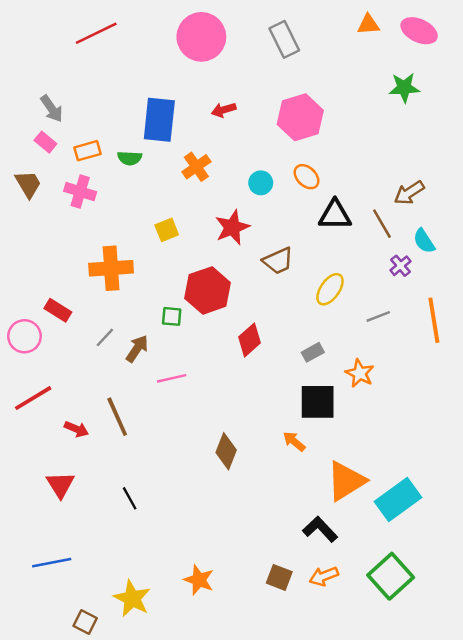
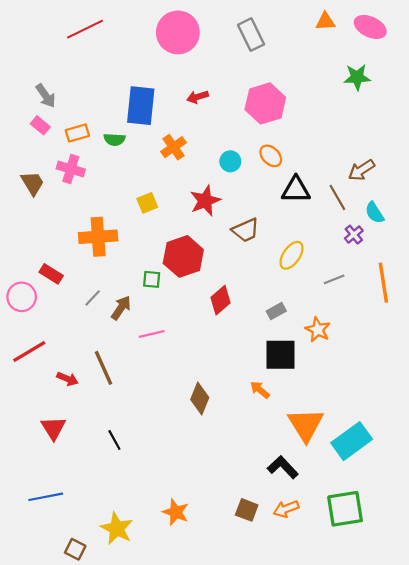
brown trapezoid: (28, 184) -> (33, 183), moved
orange triangle: (346, 481) -> (306, 425), turned -30
green square: (391, 576) -> (345, 509), turned 33

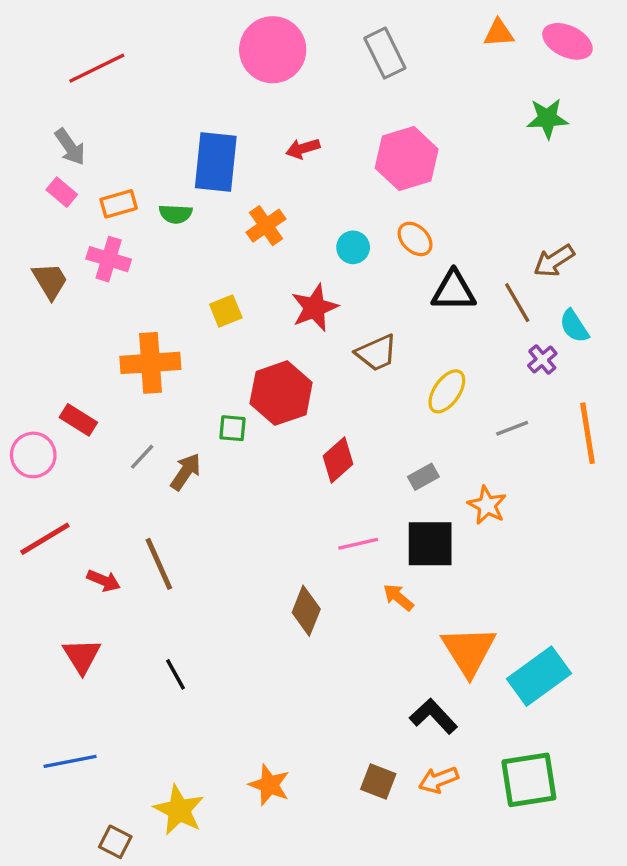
red line: (85, 29) -> (97, 68), moved
pink line: (152, 334) -> (358, 544), moved

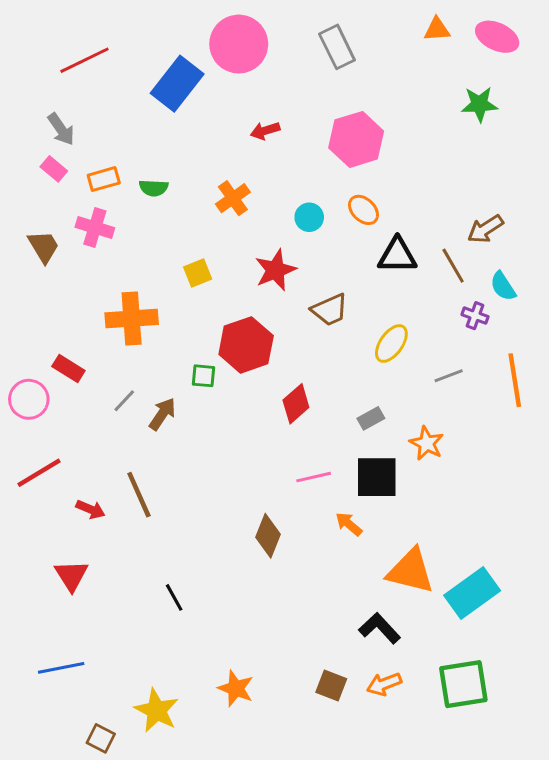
blue rectangle: (216, 162) -> (177, 84), moved, turned 32
purple cross: (542, 360) -> (475, 316), turned -30
orange triangle: (469, 651) -> (410, 571), turned -44
black line: (176, 674) -> (174, 597), moved

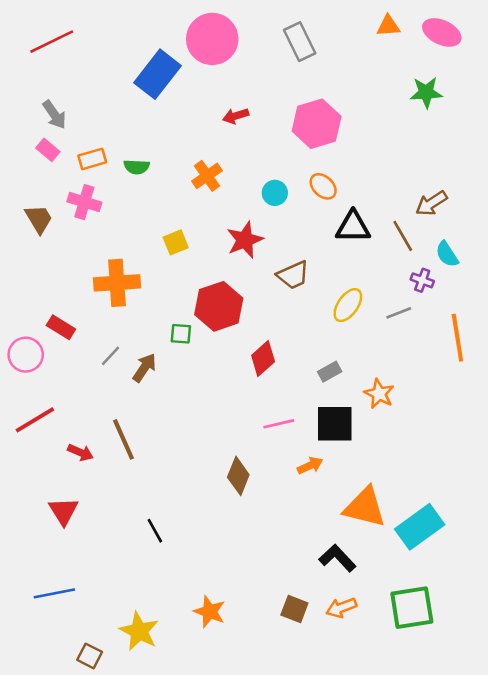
red line: (85, 60) -> (52, 42), moved
gray line: (449, 376) -> (399, 313), moved
orange arrow: (349, 524) -> (310, 466), turned 115

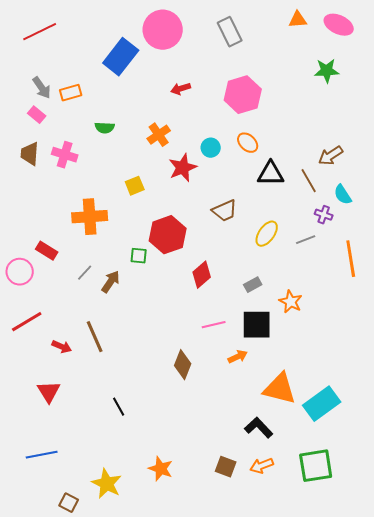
orange rectangle: (92, 159) -> (71, 93), moved
brown trapezoid: (39, 219) -> (30, 154), moved, turned -145
red star: (245, 240) -> (183, 168), moved

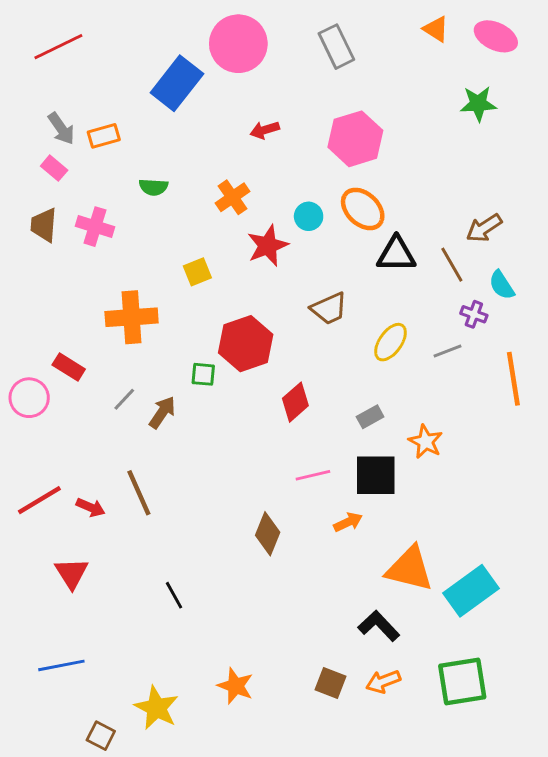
orange triangle: (298, 20) -> (436, 29), turned 36
orange ellipse: (248, 143) -> (363, 209), size x1.4
red line: (27, 322) -> (39, 500), moved

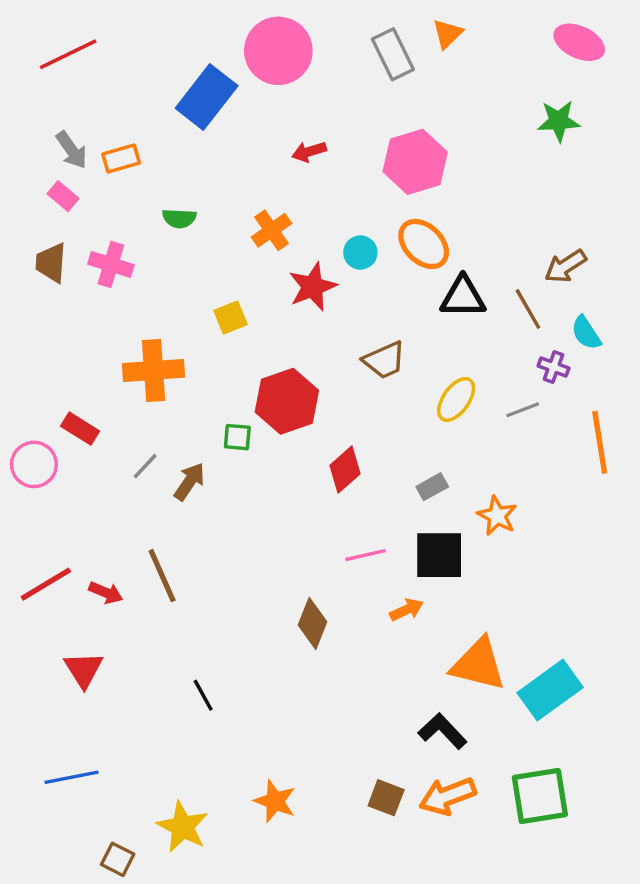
orange triangle: (436, 29) -> (448, 34), moved, turned 44
orange arrow: (383, 682) -> (448, 796), size x1.4

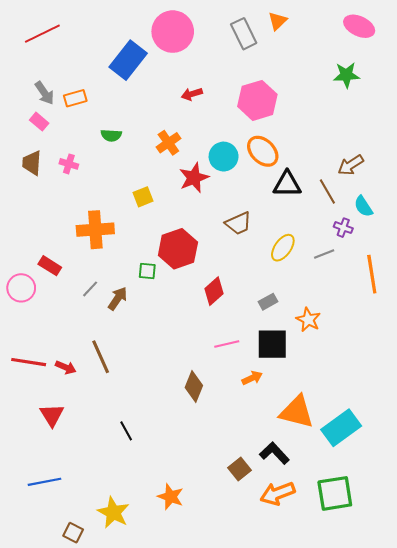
cyan circle: (360, 253) -> (224, 157), size x1.4
pink cross: (111, 264) -> (69, 164), size x0.7
red line: (46, 584) -> (29, 362), turned 40
brown square: (386, 798) -> (239, 469), moved, turned 30

